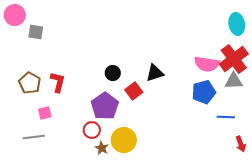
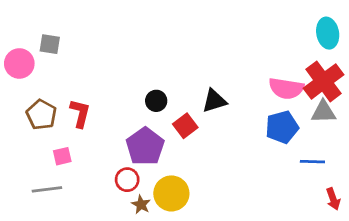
pink circle: (15, 15) -> (19, 63), moved

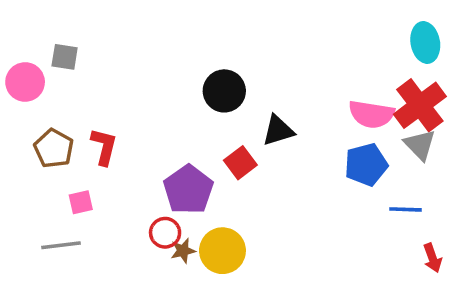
black circle: (156, 101) -> (224, 91), moved, size x1.5
gray triangle: (324, 112) -> (420, 145), turned 48
brown star: (141, 205) -> (183, 251), moved, turned 30

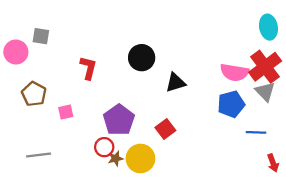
red L-shape: (104, 147) -> (88, 68), moved
red square: (240, 163) -> (165, 129), moved
pink square: (81, 202) -> (66, 112), moved

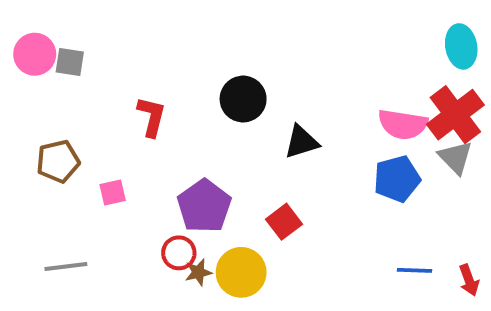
pink circle: (16, 52) -> (35, 54), moved
brown pentagon: (34, 94) -> (58, 161), turned 30
blue line: (256, 132) -> (414, 270), moved

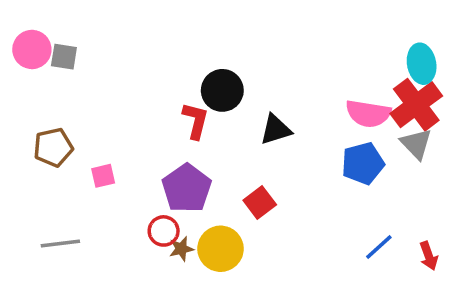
cyan ellipse: (461, 46) -> (422, 64), moved
red L-shape: (152, 117) -> (196, 121), moved
blue line: (414, 270) -> (379, 247), turned -44

